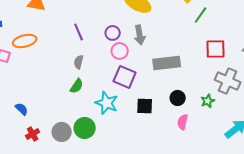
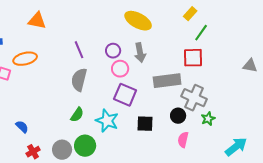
red square: (216, 49) -> (193, 58), moved
gray semicircle: (79, 62) -> (79, 80), size x1.6
gray cross: (228, 81) -> (194, 98), moved
green semicircle: (77, 86) -> (77, 115), moved

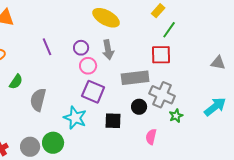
gray semicircle: (79, 80) -> (38, 100), moved
green semicircle: (77, 115) -> (16, 82), moved
black circle: (178, 116) -> (139, 107), moved
cyan arrow: (236, 147) -> (215, 107), moved

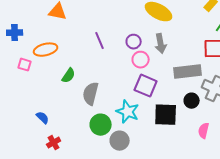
black square: (113, 121) -> (166, 115), size x1.4
green circle: (53, 143) -> (101, 125), moved
gray circle: (30, 147) -> (120, 141), moved

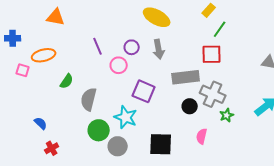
pink circle: (141, 60) -> (119, 65), moved
black square: (166, 115) -> (161, 144), moved

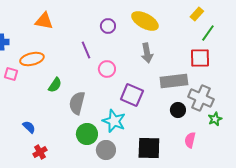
purple circle: (132, 47) -> (108, 26), moved

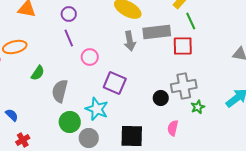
purple circle: (108, 26) -> (69, 14), moved
green line: (208, 33) -> (191, 21), turned -60
gray rectangle: (174, 81) -> (157, 32), moved
gray cross: (201, 98) -> (184, 86), turned -35

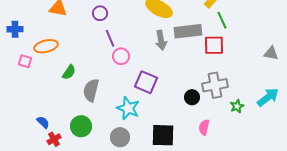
purple line: (69, 38) -> (110, 38), moved
green star: (198, 107) -> (237, 106), moved
blue semicircle: (12, 115) -> (43, 122), moved
green circle: (70, 122) -> (81, 126), moved

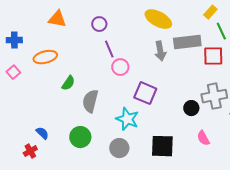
pink square: (25, 61) -> (13, 72), moved, turned 32
pink semicircle: (204, 127) -> (203, 138), turned -42
red cross: (54, 139) -> (30, 151), moved

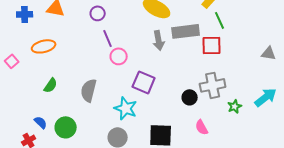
blue cross: (14, 40) -> (25, 14), moved
green semicircle: (68, 83) -> (51, 85), moved
green circle: (80, 137) -> (66, 127), moved

